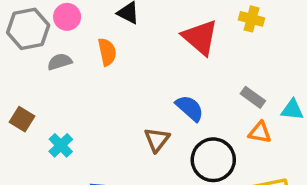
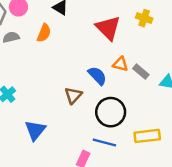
orange semicircle: (107, 52) -> (44, 33), turned 30
orange triangle: (260, 132) -> (120, 64), moved

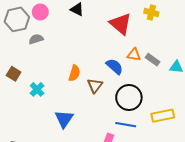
orange semicircle: (44, 33) -> (74, 73), moved

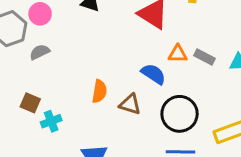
brown square: (14, 74) -> (30, 103), moved
brown triangle: (95, 86) -> (130, 104), turned -42
cyan cross: (37, 89) -> (51, 121), turned 32

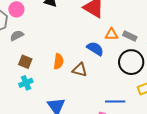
brown square: (30, 103) -> (25, 62), moved
black circle: (180, 114) -> (131, 62), moved

